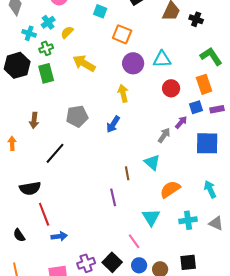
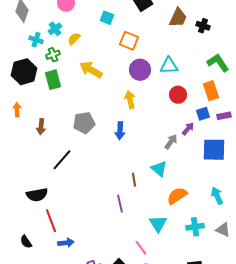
blue arrow: (113, 124) -> (120, 131), turned -30
orange arrow: (12, 143) -> (17, 110), moved

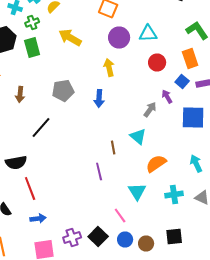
blue square: (203, 114) -> (182, 82), turned -32
purple arrow: (188, 129) -> (167, 96), turned -72
blue arrow: (66, 243) -> (38, 218), moved

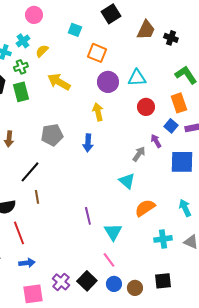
brown line: (113, 148) -> (37, 197), moved
cyan triangle: (137, 192) -> (113, 232), moved
purple cross: (72, 238) -> (61, 282), turned -30

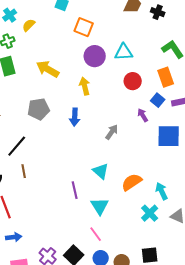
yellow arrow: (59, 82) -> (48, 69), moved
gray arrow: (139, 154) -> (112, 132), moved
cyan triangle: (127, 181) -> (101, 171), moved
cyan arrow: (185, 208) -> (162, 191), moved
cyan cross: (163, 239) -> (150, 213), turned -36

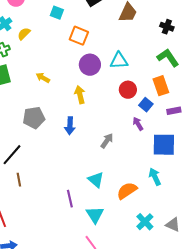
black cross: (158, 12) -> (167, 27), moved
yellow arrow: (48, 69) -> (43, 78), size x0.6
blue square: (158, 100) -> (146, 105), moved
cyan arrow: (162, 191) -> (155, 177), moved

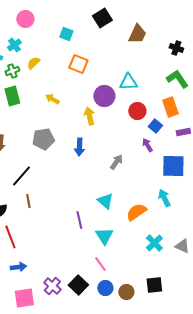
yellow semicircle: (24, 34) -> (33, 63), moved
orange square: (79, 36) -> (78, 64), moved
purple circle: (90, 65) -> (104, 96), moved

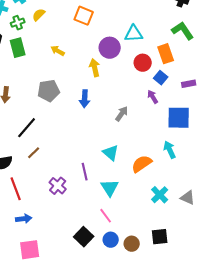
orange rectangle: (170, 107) -> (166, 54), moved
brown line: (28, 201) -> (34, 153), turned 56
purple cross: (52, 286) -> (58, 186), moved

